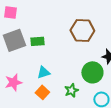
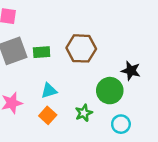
brown hexagon: (82, 30) -> (81, 48), moved

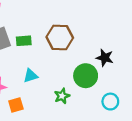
orange square: (48, 115) -> (16, 105), moved, turned 32
cyan circle: (121, 124) -> (110, 102), moved

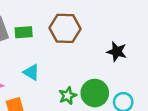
cyan triangle: (31, 76) -> (31, 72), turned 48
green circle: (86, 76) -> (95, 93), moved

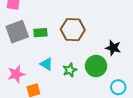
green circle: (95, 93) -> (96, 66), moved
green star: (68, 96) -> (70, 70), moved

